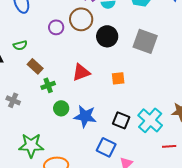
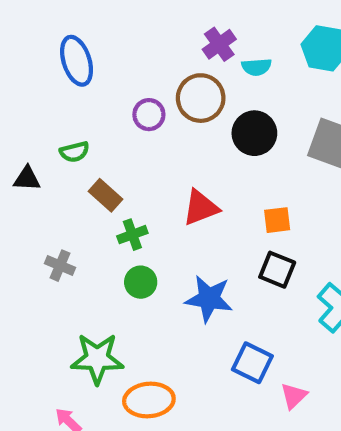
green circle: (61, 108) -> (141, 282), moved
black square: (121, 120) -> (277, 270), moved

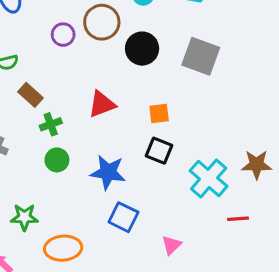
green star: (97, 359) -> (24, 217), size x0.7
blue square: (252, 363) -> (123, 217), moved

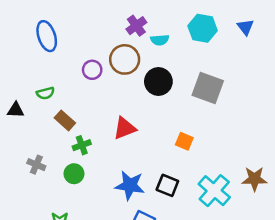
orange square: (159, 113) -> (184, 141), moved, turned 30
black square: (159, 151) -> (167, 185), moved
green circle: (57, 160) -> (74, 174), moved

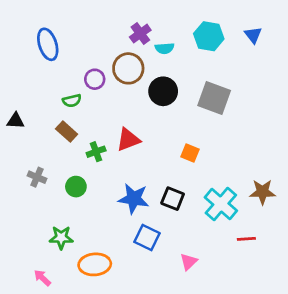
green semicircle: (45, 93) -> (72, 101), moved
green cross: (82, 145) -> (96, 152), moved

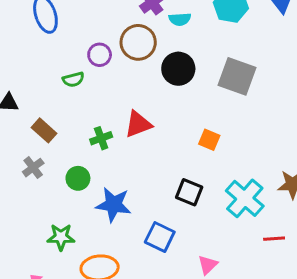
brown rectangle: (67, 132) -> (44, 130), moved
gray cross: (37, 177) -> (33, 168), turned 30
blue star: (134, 199) -> (113, 205), moved

